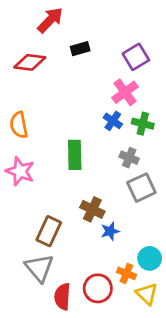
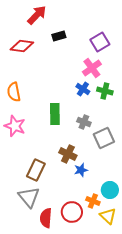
gray cross: (129, 158) -> (84, 122), moved

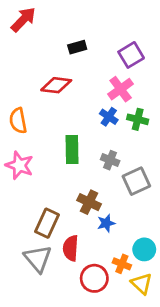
red arrow: (37, 15) -> (23, 19), moved
red diamond: (22, 46) -> (56, 85), moved
red semicircle: (46, 218) -> (71, 248), moved

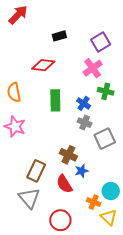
blue cross: (109, 117) -> (84, 103), moved
green rectangle: (72, 150) -> (55, 100), moved
red semicircle: (71, 248) -> (64, 184), moved, turned -36
red circle: (94, 278) -> (60, 220), moved

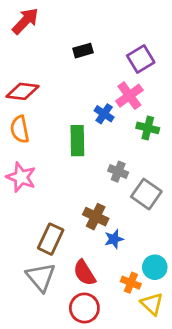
red diamond: (43, 65) -> (23, 91), moved
blue cross: (84, 103) -> (104, 114), moved
gray square: (105, 139) -> (146, 194), turned -30
red semicircle: (64, 184) -> (84, 273), moved

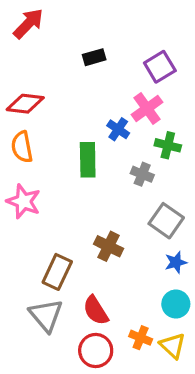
gray cross: (118, 172) -> (142, 174), moved
blue star: (114, 239) -> (176, 262), moved
orange cross: (131, 283) -> (141, 338), moved

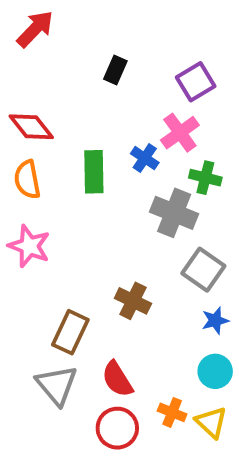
black rectangle: (94, 57) -> (115, 70), turned -50
red diamond: (25, 104) -> (31, 127), turned 45
green rectangle: (88, 160) -> (94, 172), moved
gray cross: (142, 174) -> (174, 213), size x1.6

